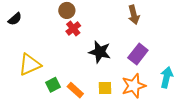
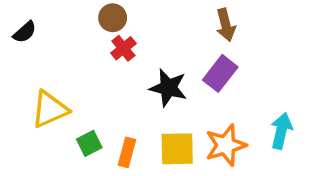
purple rectangle: (138, 54) -> (220, 73), moved
yellow square: (105, 88) -> (177, 149), size x1.5
orange rectangle: (75, 90) -> (127, 152), turned 63

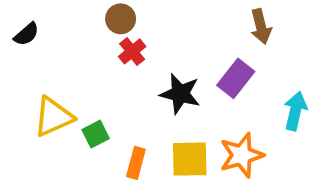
brown arrow: (226, 25) -> (261, 27), moved
cyan arrow: (281, 131) -> (295, 111), moved
green square: (89, 143) -> (96, 134), moved

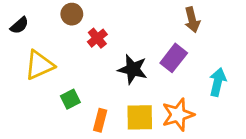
brown circle: (121, 19) -> (72, 14), moved
yellow triangle: (53, 117) -> (39, 65), moved

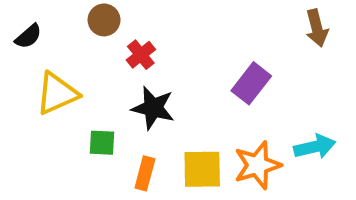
brown arrow: (192, 20) -> (317, 28), moved
black star: (133, 69) -> (153, 108), moved
cyan arrow: (218, 82) -> (315, 147), moved, turned 64
green square: (70, 99) -> (102, 143), turned 30

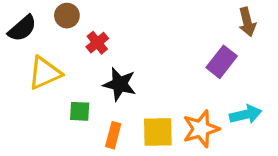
brown circle: (104, 20) -> (67, 16), moved
black semicircle: (28, 36) -> (22, 28), size x1.4
red cross: (141, 55) -> (97, 43), moved
purple rectangle: (251, 83) -> (222, 62), moved

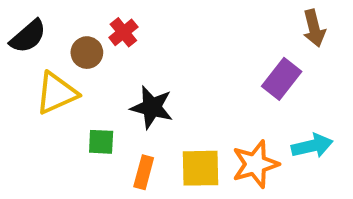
brown circle: (67, 16) -> (87, 53), moved
red cross: (97, 43) -> (123, 32), moved

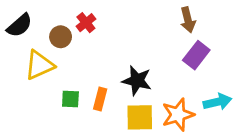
brown arrow: (314, 28) -> (188, 20), moved
black star: (152, 107) -> (137, 81), moved
orange rectangle: (144, 172) -> (100, 99), moved

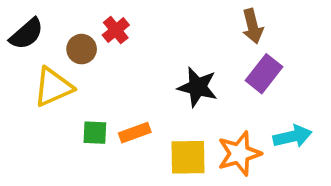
black star: (137, 81) -> (197, 87), moved
orange rectangle: (100, 99) -> (135, 133), turned 55

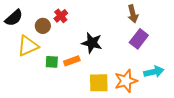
black star: (197, 87) -> (92, 43), moved
green square: (95, 133) -> (52, 62), moved
orange rectangle: (135, 133) -> (72, 61), moved

